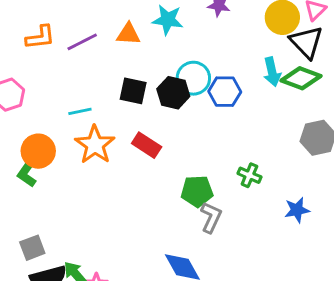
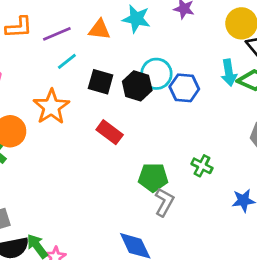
cyan line: (80, 111) -> (67, 61), moved, turned -30
orange star: (95, 145) -> (51, 107), moved

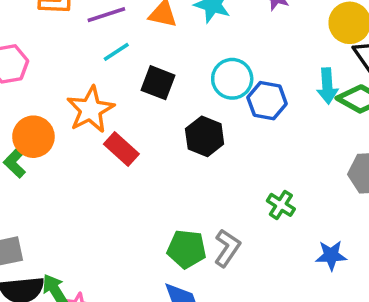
black hexagon: (137, 86) -> (205, 136), moved
red rectangle: (110, 132) -> (121, 149), moved
green pentagon: (153, 177) -> (187, 249), moved

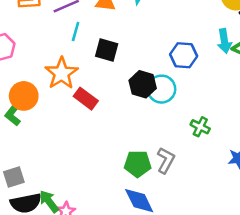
cyan line: (116, 52) -> (76, 31), turned -36
cyan circle: (232, 79) -> (161, 89), moved

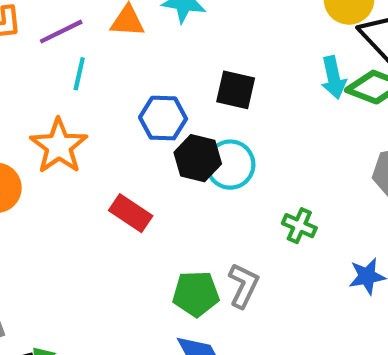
black square: (107, 50) -> (236, 90), moved
blue hexagon: (184, 55) -> (163, 118), moved
red rectangle: (86, 99) -> (131, 213), moved

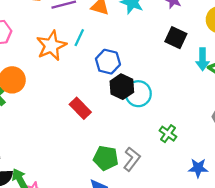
cyan line: (79, 74) -> (79, 38), moved
black square: (236, 90) -> (176, 38), moved
orange star: (59, 146) -> (51, 46), moved

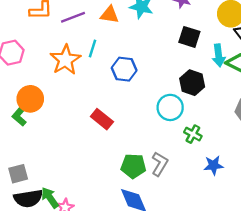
black hexagon: (122, 87) -> (192, 83), moved
cyan circle: (138, 94) -> (170, 107), moved
blue star: (198, 168) -> (213, 165), moved

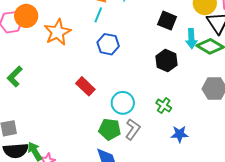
cyan line: (92, 49) -> (98, 15), moved
orange circle: (30, 99) -> (26, 16), moved
cyan circle: (170, 107) -> (123, 103), moved

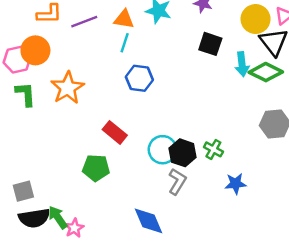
orange star: (58, 32) -> (68, 88), moved
black hexagon: (166, 61) -> (183, 153), moved
green L-shape: (15, 76) -> (26, 94), moved, turned 135
green pentagon: (110, 129) -> (96, 168), moved

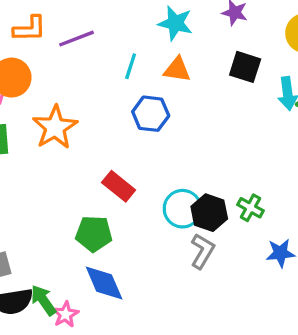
orange triangle: (124, 19) -> (177, 70), moved
blue diamond: (149, 221) -> (104, 283), moved

